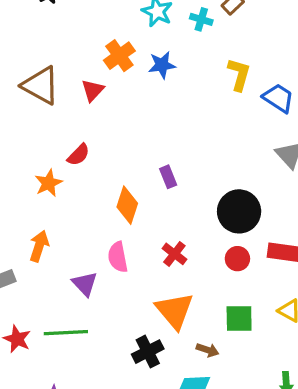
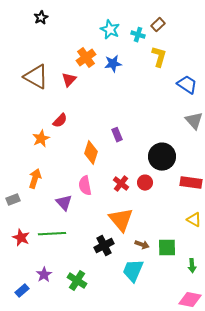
yellow L-shape: (239, 74) -> (159, 57), moved
red circle: (237, 259) -> (145, 183), moved
green square: (239, 318) -> (167, 248), moved

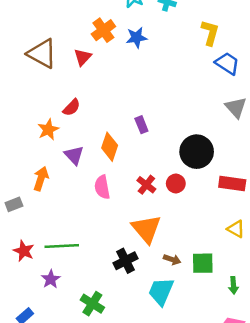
yellow L-shape: (159, 57) -> (210, 33), moved
purple triangle: (64, 203) -> (74, 155), moved
purple star: (44, 275) -> (51, 279), moved

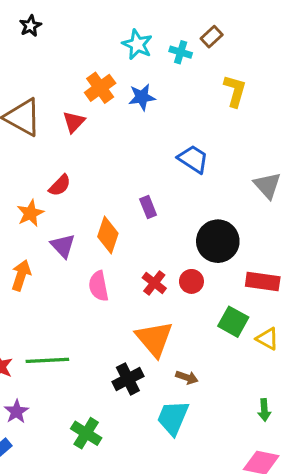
blue trapezoid: (227, 63) -> (193, 159), moved
green square: (203, 263) -> (233, 322), moved, turned 30
purple star: (51, 279) -> (16, 412), moved

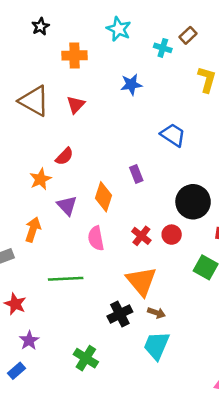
cyan star: (137, 44) -> (119, 29), moved
orange cross: (100, 88) -> (74, 55), moved, turned 35
green line: (47, 360) -> (66, 279), moved
brown arrow: (187, 377) -> (156, 313), moved

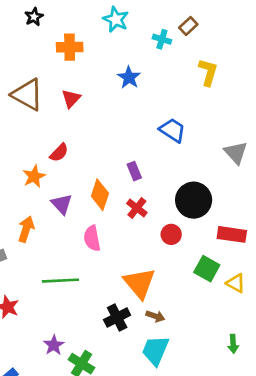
blue star: (131, 84) -> (129, 77), turned -30
red cross: (141, 236) -> (137, 208), moved
purple star: (29, 340) -> (54, 345), moved

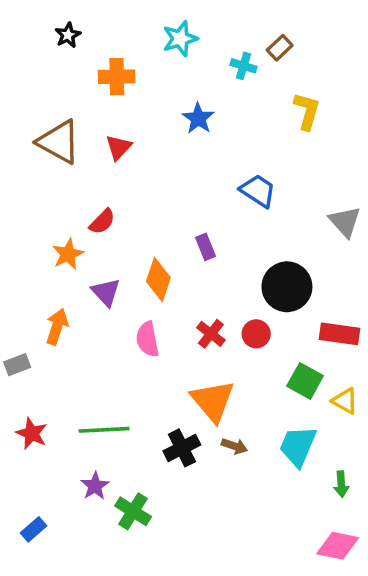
cyan star: (116, 19) -> (180, 39), turned 30
red cross: (137, 208) -> (211, 334), moved
green line: (60, 281) -> (104, 430), moved
cyan trapezoid: (155, 350) -> (298, 446), moved

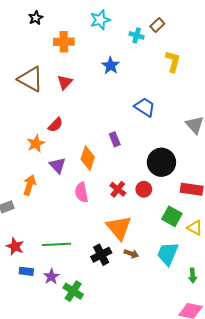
blue rectangle: (33, 529) -> (26, 271), moved, turned 48

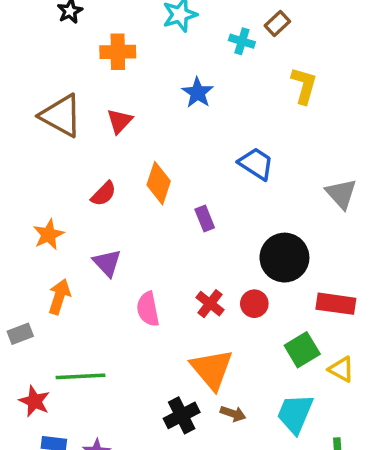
orange star: (36, 144) -> (49, 235), moved
orange diamond: (88, 158) -> (159, 183), moved
green square: (172, 216) -> (302, 350), turned 30
green line: (57, 244) -> (81, 376), moved

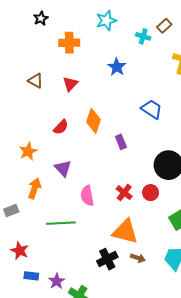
brown triangle: (61, 116) -> (36, 81), size x0.6
orange triangle: (212, 369) -> (125, 232), turned -36
green line: (81, 376) -> (61, 223), moved

